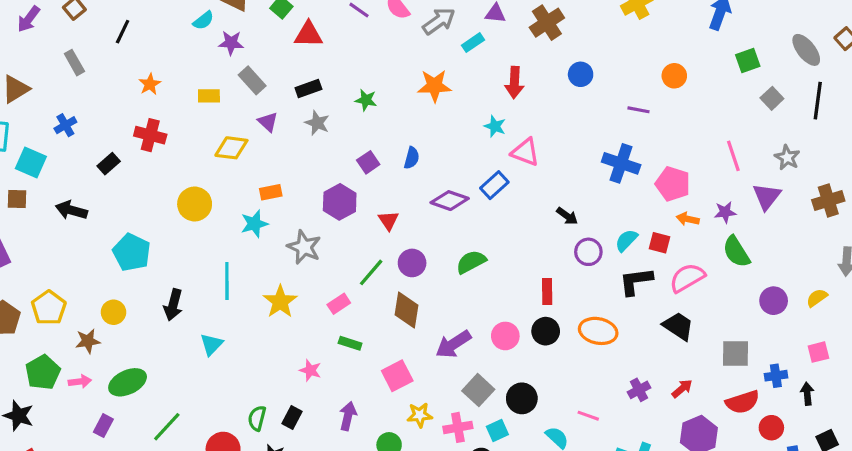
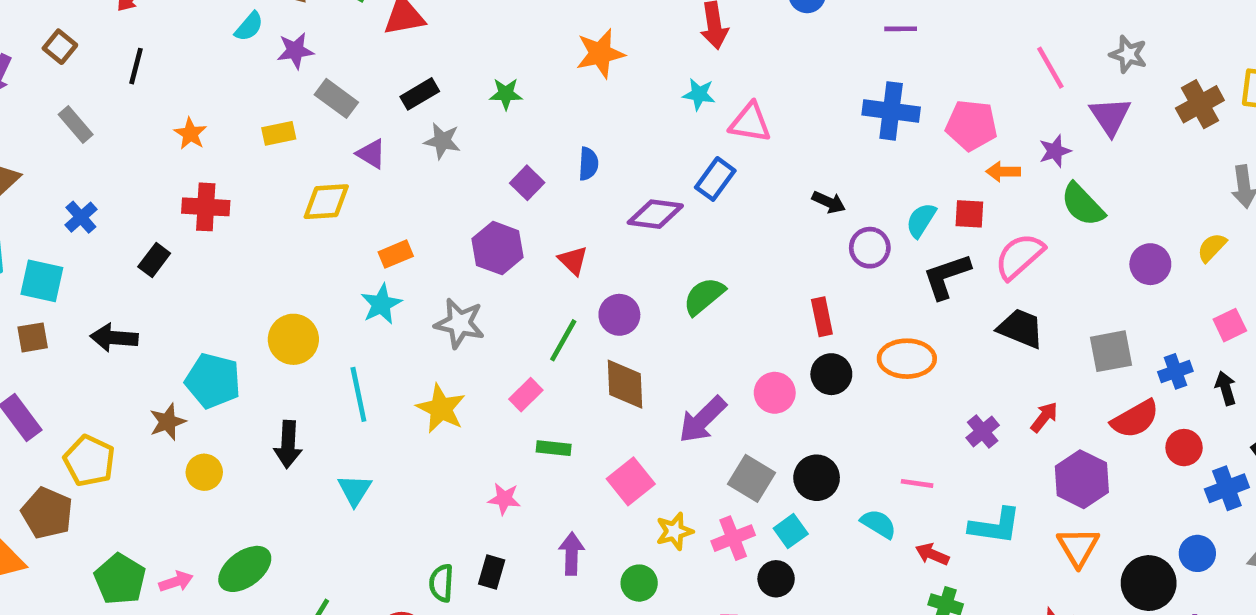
yellow circle: (195, 204) -> (293, 339), moved
yellow pentagon: (49, 308) -> (89, 461), moved
brown star: (88, 341) -> (168, 422), moved

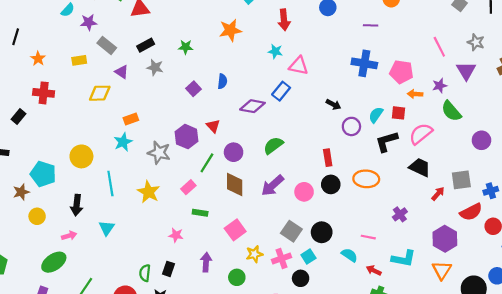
black line: (136, 66) -> (16, 37), moved
purple hexagon: (498, 248) -> (187, 137), moved
red arrow: (1044, 417) -> (438, 194), moved
purple arrow: (702, 420) -> (272, 185), moved
pink arrow: (176, 582) -> (69, 236), moved

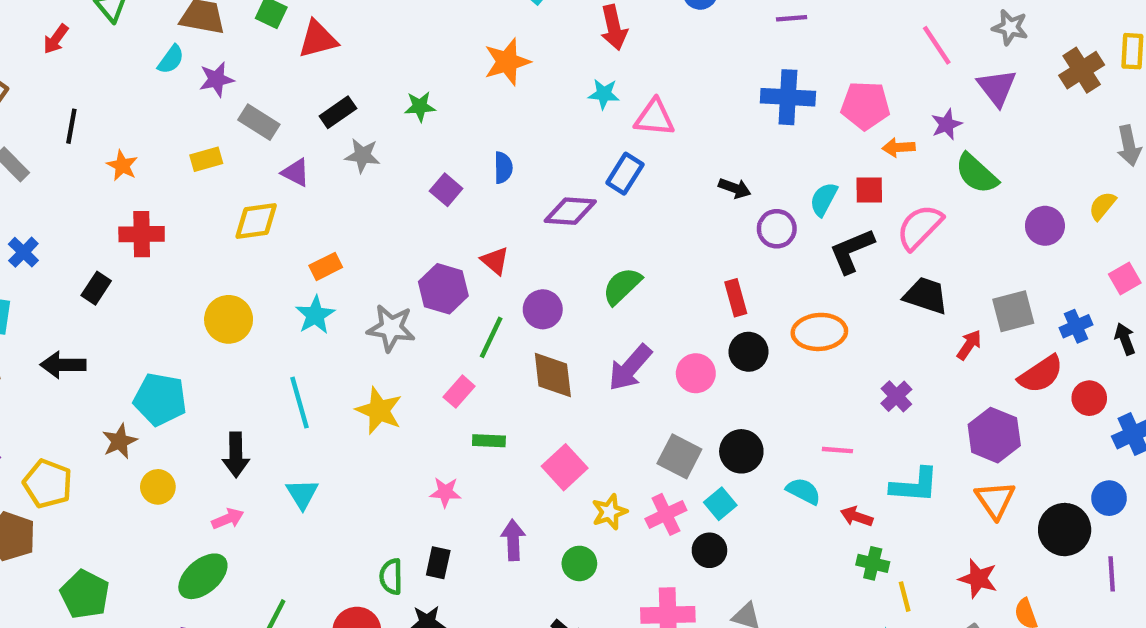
yellow circle: (81, 156) -> (229, 319), moved

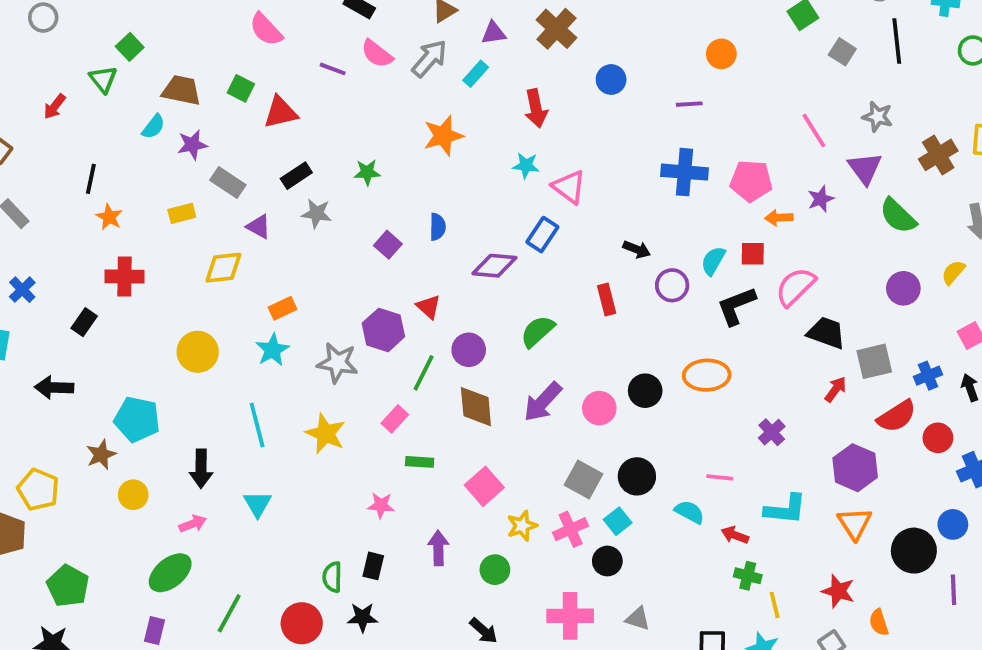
pink triangle: (654, 118) -> (569, 187), turned 30
black line: (71, 126) -> (91, 179), moved
green semicircle: (977, 174) -> (898, 216), moved
black trapezoid: (926, 296) -> (826, 333), moved
red rectangle: (736, 298) -> (607, 299), moved

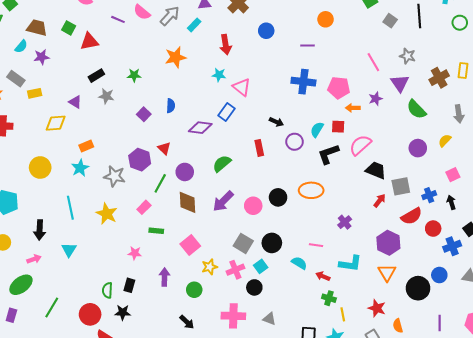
gray rectangle: (228, 182) -> (16, 79), moved
purple line: (954, 590) -> (440, 323), moved

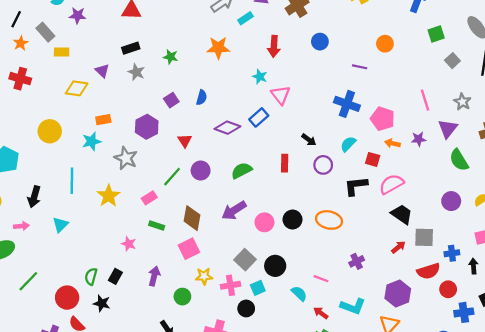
cyan semicircle: (317, 129) -> (348, 144), moved
purple hexagon: (140, 160) -> (147, 127), moved
brown diamond: (187, 202) -> (192, 218), moved

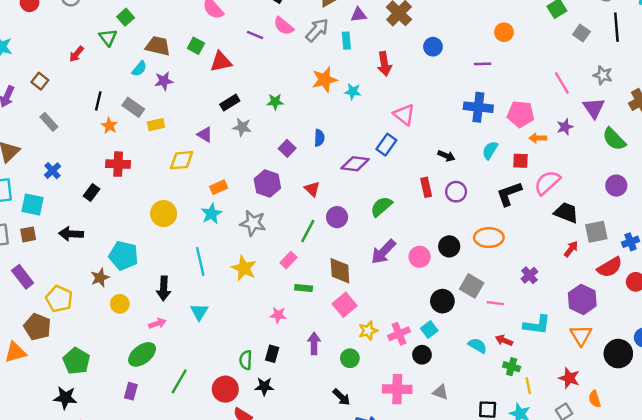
cyan rectangle: (246, 18) -> (346, 41), turned -48
cyan star: (260, 77) -> (353, 92), moved
purple circle: (323, 165) -> (456, 192), moved
gray square: (245, 260) -> (472, 286), moved
cyan semicircle: (299, 293) -> (478, 346), moved

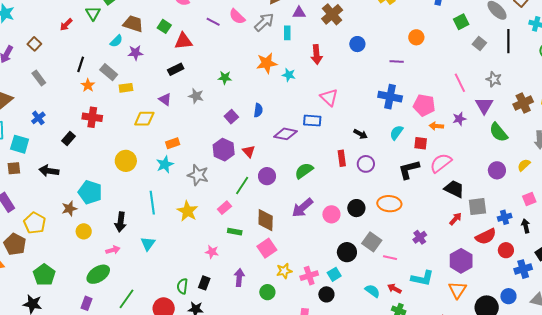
black rectangle: (230, 103) -> (176, 69), moved
blue rectangle: (386, 145) -> (312, 121), turned 54
purple hexagon: (267, 184) -> (224, 150), moved

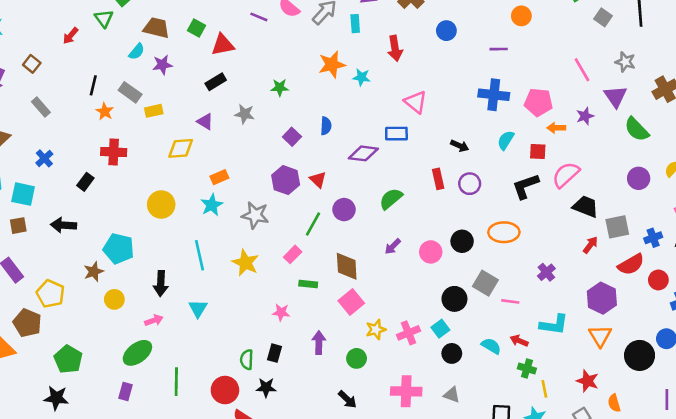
purple arrow: (302, 208) -> (393, 246), size x0.6
black circle: (326, 294) -> (452, 353), moved
green line: (126, 299) -> (176, 382), turned -30

